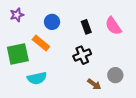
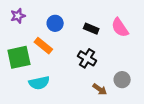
black rectangle: (86, 27) -> (91, 29), turned -48
black cross: (82, 55) -> (87, 58), turned -36

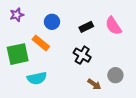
black rectangle: (91, 29) -> (86, 27), turned -48

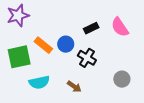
purple star: (17, 15) -> (18, 15), size x1.5
blue circle: (52, 22) -> (66, 44), moved
brown arrow: (94, 84) -> (74, 86), moved

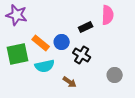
purple star: (18, 15) -> (17, 15), turned 30
pink semicircle: (120, 27) -> (108, 15), moved, turned -144
cyan semicircle: (39, 82) -> (45, 66), moved

